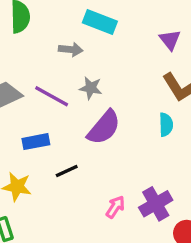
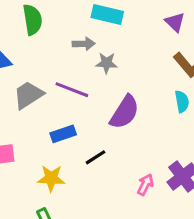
gray star: (91, 88) -> (107, 63), moved

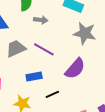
gray arrow: (84, 44) -> (41, 20), moved
gray star: (107, 63) -> (85, 33), moved, size x1.6

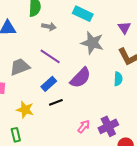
gray trapezoid: (16, 49) -> (20, 67), moved
blue rectangle: (34, 77) -> (49, 84), moved, turned -35

